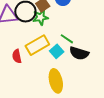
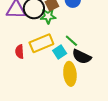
yellow ellipse: (56, 81) -> (70, 74), moved

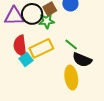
red semicircle: (20, 52) -> (20, 46), moved, size x1.5
cyan square: (60, 52) -> (26, 59), moved

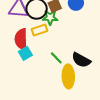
green line: (71, 44) -> (56, 58), moved
yellow rectangle: (41, 48) -> (40, 30), moved, size x0.7

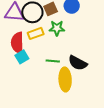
green star: (50, 17) -> (57, 28), moved
green line: (56, 58) -> (53, 61), turned -40

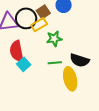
green star: (57, 28) -> (54, 39), moved
yellow rectangle: (36, 33) -> (39, 25), moved

